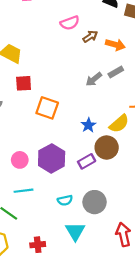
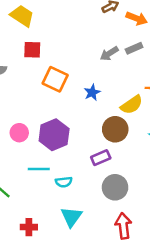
blue star: (88, 125) -> (92, 92), moved
purple rectangle: (87, 161) -> (101, 158), moved
cyan line: (23, 191) -> (39, 169), moved
gray circle: (95, 202) -> (115, 187), moved

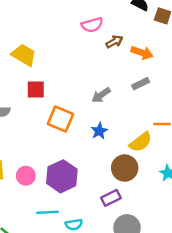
gray arrow: (109, 54) -> (101, 95), moved

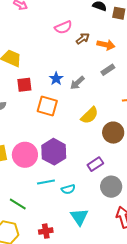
blue star: (99, 131) -> (56, 79), moved
yellow semicircle: (141, 142) -> (90, 115), moved
brown circle: (125, 168) -> (113, 133), moved
pink circle: (26, 176) -> (25, 155), size x1.6

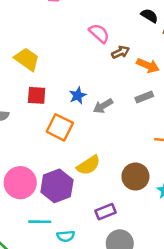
pink semicircle: (63, 27) -> (99, 33), turned -126
yellow semicircle: (90, 115) -> (88, 165), moved

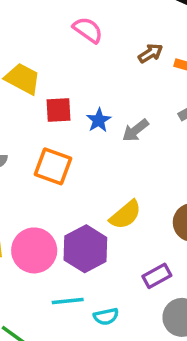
pink semicircle: (99, 33) -> (88, 30), moved
red square: (37, 95) -> (59, 110), moved
orange square: (60, 127) -> (53, 166), moved

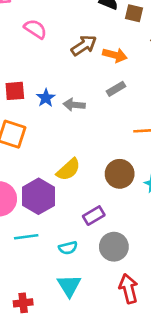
brown arrow: (151, 53) -> (84, 45), size x1.4
gray arrow: (135, 130) -> (74, 105), turned 45
cyan semicircle: (106, 317) -> (68, 248), moved

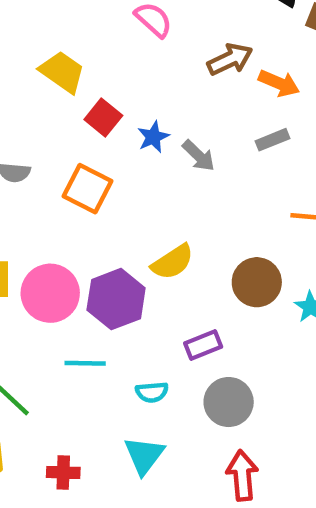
red square: (15, 91) -> (103, 118), turned 35
gray arrow: (74, 105) -> (199, 156), turned -150

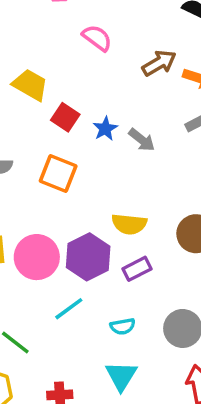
yellow semicircle: (173, 262) -> (129, 224), turned 44
purple rectangle: (203, 345) -> (137, 269), moved
cyan line: (85, 363) -> (69, 309), turned -32

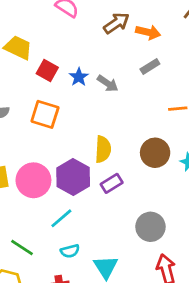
yellow semicircle: (129, 224) -> (103, 149), turned -88
cyan semicircle: (123, 326) -> (70, 251), moved

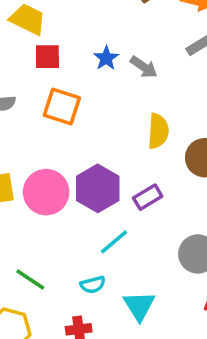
red square: (47, 71) -> (47, 57), moved, turned -30
yellow semicircle: (103, 149) -> (158, 131), moved
cyan line: (61, 218) -> (114, 242), moved

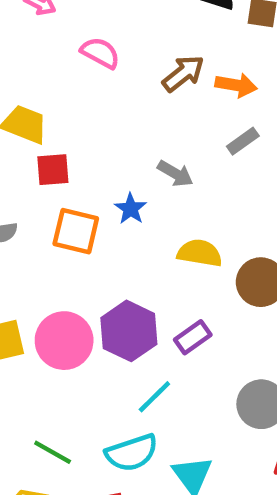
blue star: (106, 58) -> (131, 209), moved
yellow semicircle: (158, 131) -> (200, 253), turned -80
cyan semicircle: (93, 285) -> (132, 453), size x1.6

